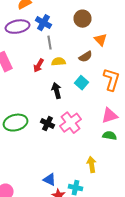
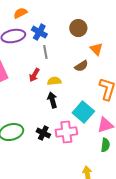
yellow semicircle: (58, 62) -> (54, 81), moved
cyan square: (82, 83) -> (83, 112), moved, size x1.5
pink cross: (70, 123) -> (66, 132), turned 30
green semicircle: (110, 136) -> (105, 145), turned 88

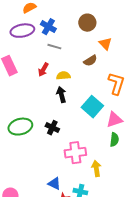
gray line: (45, 52) -> (54, 47), turned -64
pink cross: (66, 132) -> (75, 153), moved

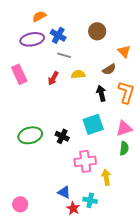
orange triangle: (105, 44) -> (124, 51), moved
brown semicircle: (90, 61) -> (109, 69), moved
yellow semicircle: (63, 76) -> (78, 74), moved
black arrow: (61, 95) -> (101, 93), moved
cyan square: (92, 107) -> (93, 124), moved, turned 30

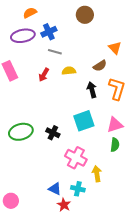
brown circle: (97, 31) -> (85, 15), moved
blue cross: (58, 35) -> (49, 32), turned 35
pink cross: (85, 161) -> (76, 158), turned 35
cyan cross: (90, 200) -> (78, 189), moved

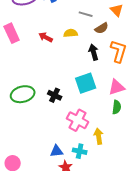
gray line: (55, 52) -> (86, 14), moved
red arrow: (44, 75) -> (46, 37), turned 88
blue triangle: (55, 189) -> (57, 151), turned -32

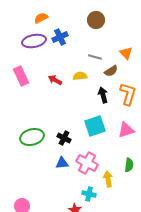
green semicircle: (117, 107) -> (129, 165), moved
blue triangle: (57, 151) -> (62, 163), moved

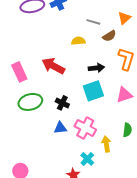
orange triangle: (126, 53) -> (124, 18), turned 32
pink rectangle: (21, 76) -> (19, 72), moved
red arrow: (55, 80) -> (53, 66), moved, size x1.6
black arrow: (103, 95) -> (96, 68), moved, turned 98
cyan cross: (89, 194) -> (87, 159), turned 32

